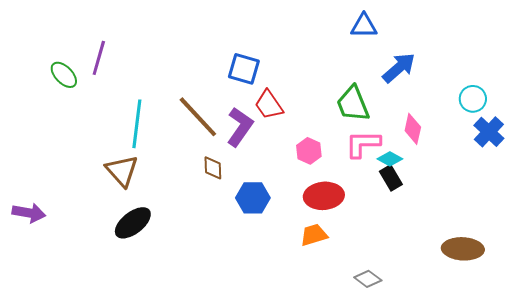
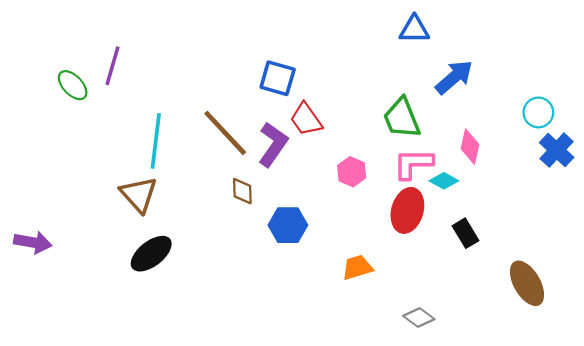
black rectangle: (391, 178) -> (465, 233), moved
red ellipse: (324, 196) -> (407, 210), moved, turned -69
brown ellipse: (463, 249) -> (527, 283), turned 57

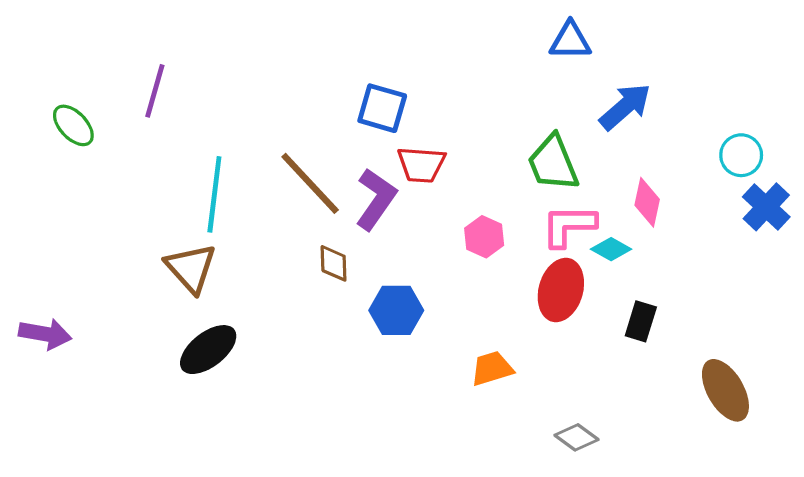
green ellipse: (73, 85) -> (73, 125), moved
red trapezoid: (306, 119) -> (421, 165), turned -51
black rectangle: (465, 233) -> (641, 321), turned 48

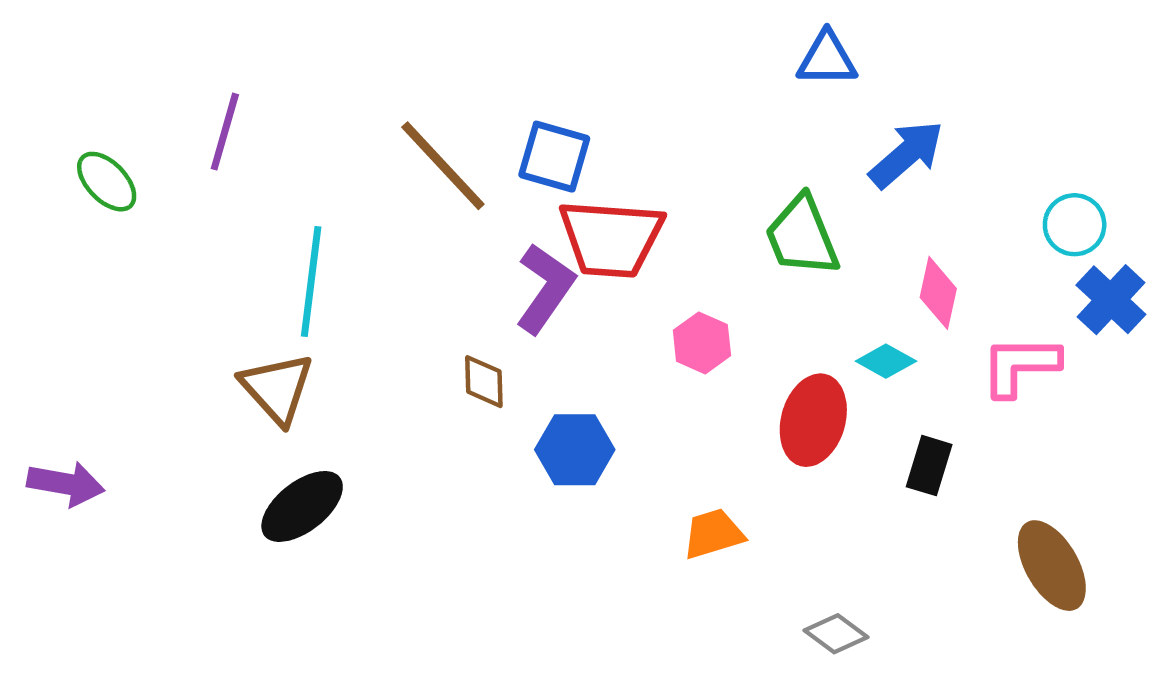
red trapezoid: (421, 165) -> (611, 238), size x1.5
brown line: (310, 183) -> (443, 166), moved
pink L-shape: (569, 226) -> (1020, 366), moved

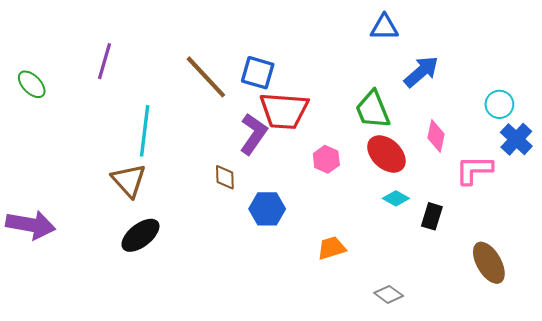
green ellipse: (107, 182) -> (32, 84), moved
cyan diamond: (886, 361) -> (396, 198), moved
red ellipse: (813, 420) -> (386, 154), moved, turned -63
purple arrow: (66, 484) -> (31, 225), size x1.4

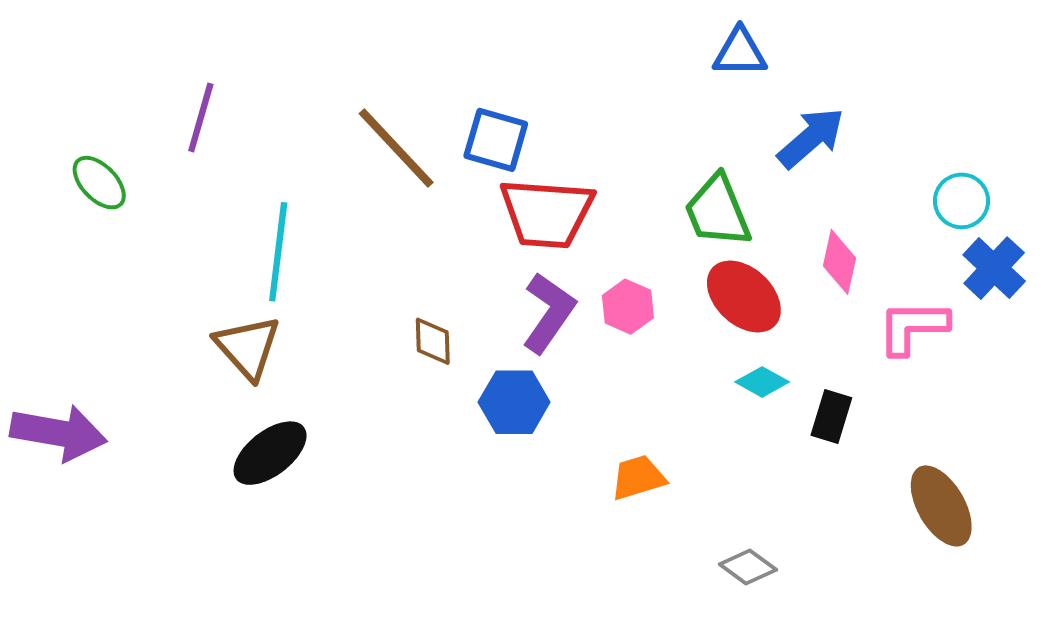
green ellipse: (32, 84) -> (99, 183), moved
purple L-shape: (253, 134) -> (549, 313), moved

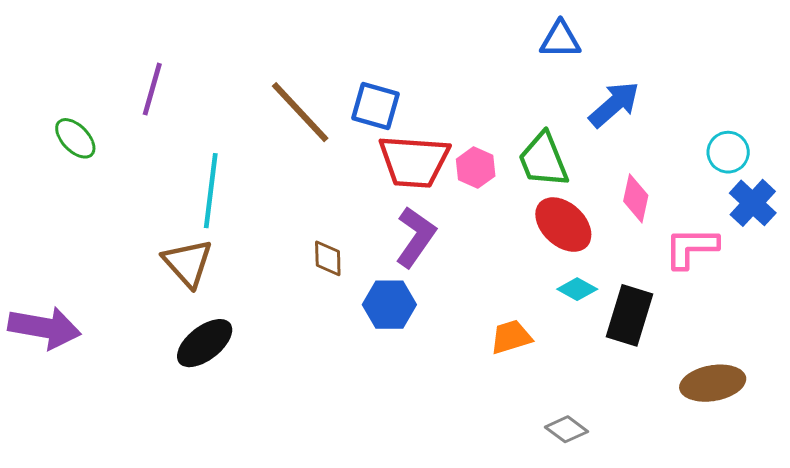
pink hexagon: (628, 307) -> (476, 168), moved
black rectangle: (831, 416) -> (630, 315), size x1.5
orange trapezoid: (638, 478) -> (511, 337), moved
brown ellipse: (941, 506) -> (713, 383), turned -70

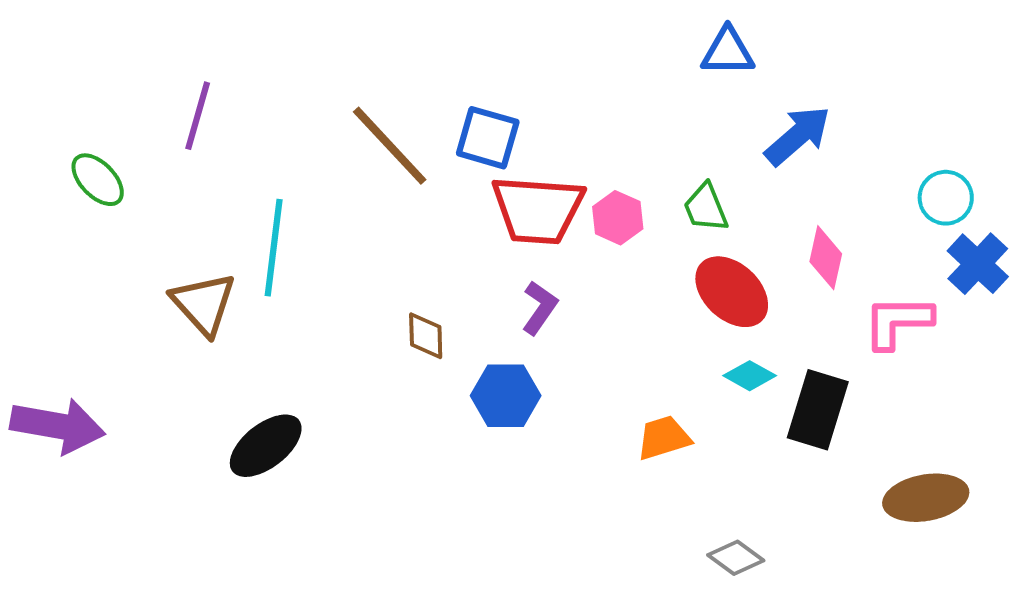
green trapezoid: (543, 160) -> (706, 208), size x0.7
purple L-shape: (416, 237) -> (540, 308), size x0.7
brown triangle: (188, 263) -> (204, 304), moved

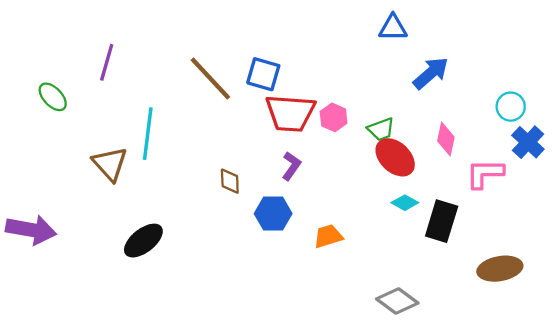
green trapezoid: (706, 208) -> (381, 129), moved, turned -88
orange trapezoid: (664, 438) -> (328, 236), moved
gray diamond: (736, 558) -> (397, 301), size x1.4

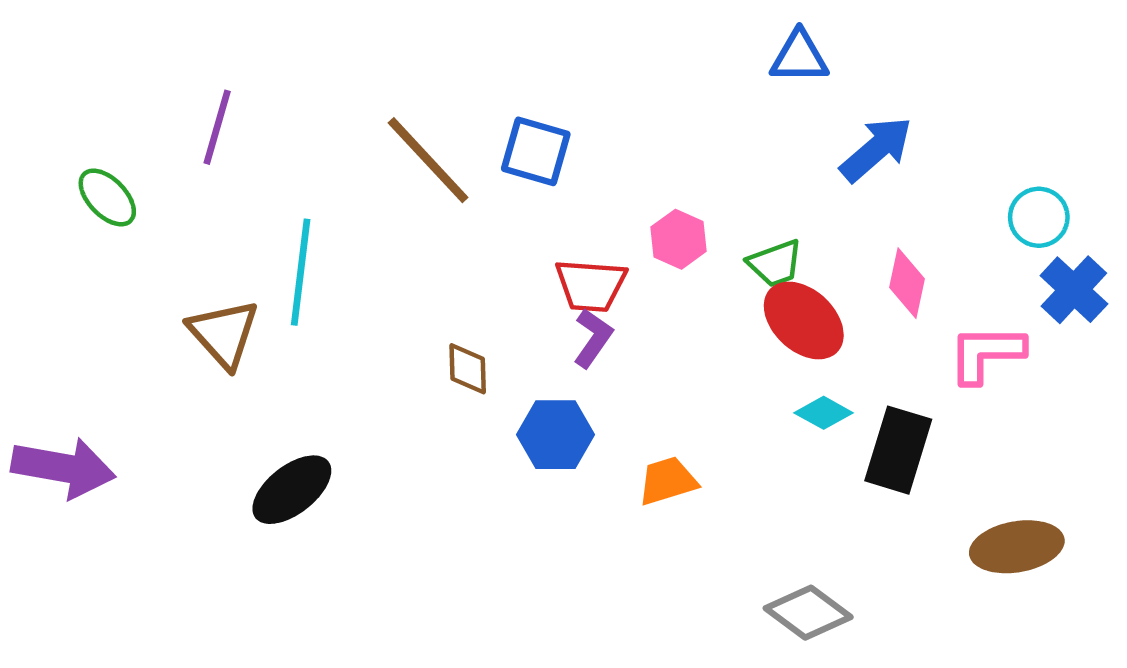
red trapezoid: (290, 113) -> (591, 285), moved, size x0.7

